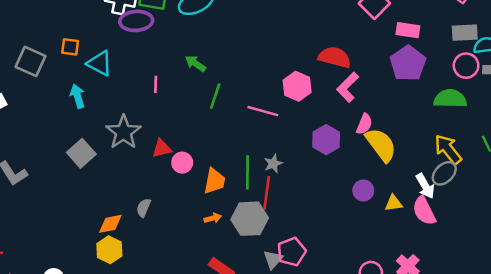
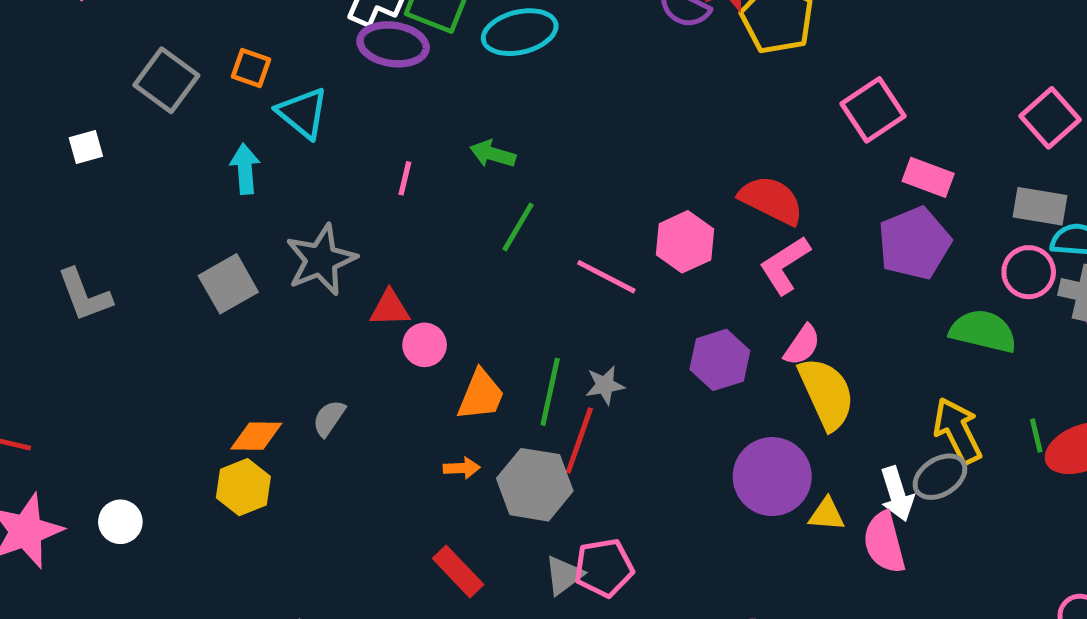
green arrow: (195, 64) -> (493, 154), turned -30
purple circle: (363, 190) -> (772, 477), size x1.8

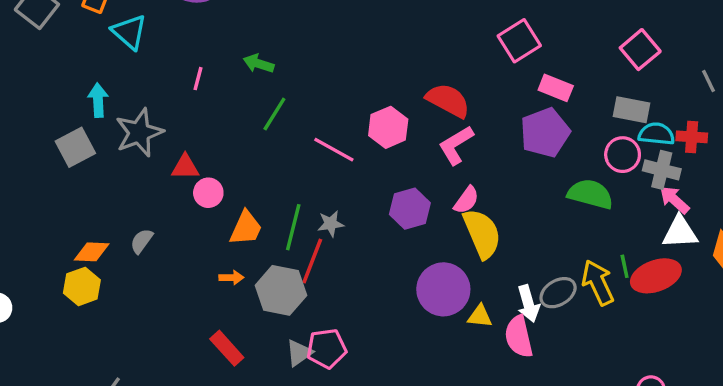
cyan arrow: (245, 169) -> (98, 100), moved
yellow arrow: (958, 431) -> (598, 283), moved

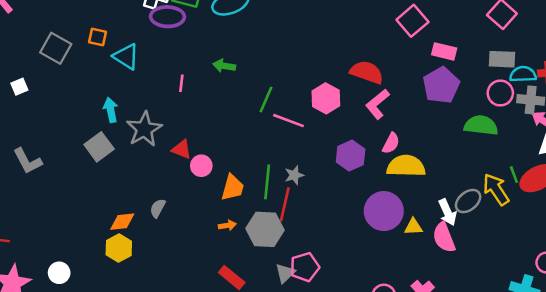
green line: (274, 114) -> (266, 99), moved
red triangle: (185, 167) -> (182, 149), turned 30
yellow semicircle: (482, 234) -> (406, 166), turned -57

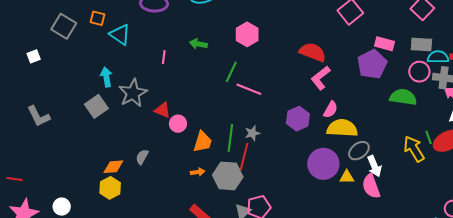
pink rectangle: (444, 51) -> (384, 44), moved
pink hexagon: (326, 98) -> (247, 34), moved
gray ellipse: (468, 201) -> (359, 151), moved

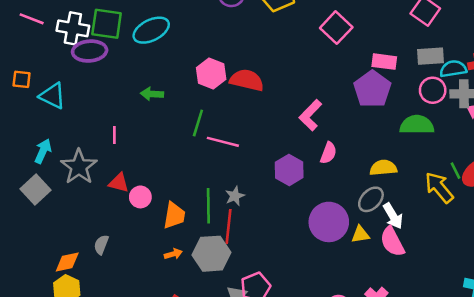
red semicircle: (313, 52) -> (247, 80), moved
pink line: (164, 57) -> (114, 135), moved
cyan arrow: (106, 77) -> (43, 151), turned 42
yellow semicircle: (342, 128) -> (383, 168), moved, size x0.7

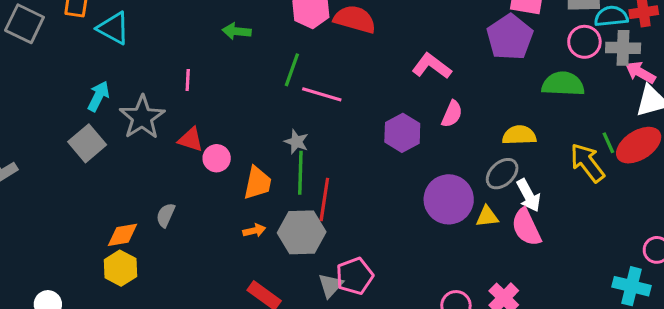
pink L-shape: (310, 115) -> (432, 66), turned 80
gray star: (235, 196) -> (296, 142), moved, turned -30

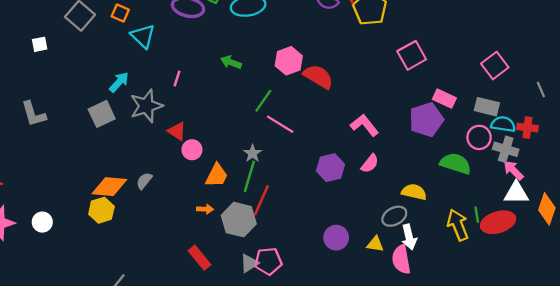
pink line: (188, 80) -> (177, 78), moved
purple circle: (449, 199) -> (336, 238), moved, size x0.7
orange diamond: (122, 235) -> (109, 187), size x1.4

